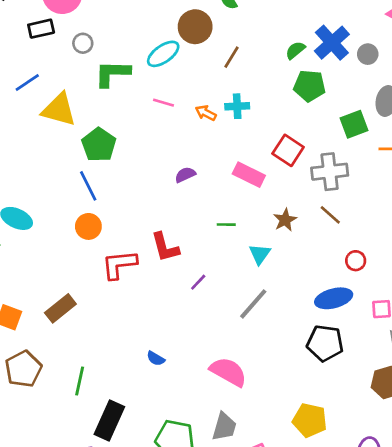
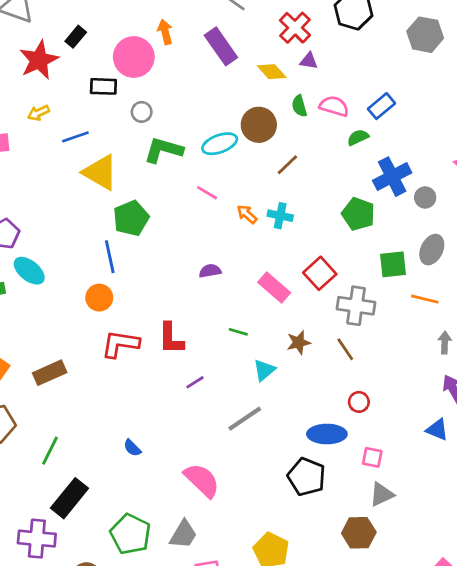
green semicircle: (295, 50) -> (358, 137), moved

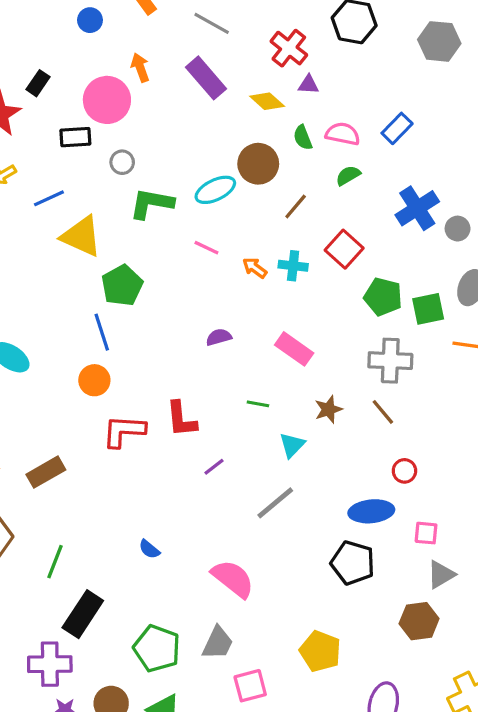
green semicircle: (358, 137) -> (348, 175), moved
green pentagon: (358, 214) -> (383, 297), moved
red square: (320, 273) -> (344, 249), moved

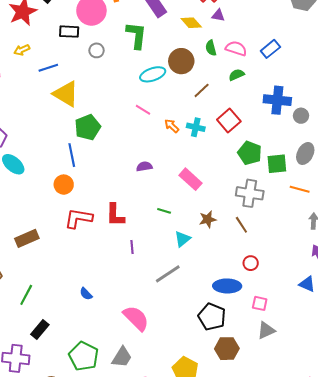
green L-shape: (151, 203) -> (136, 35), moved, turned 80
blue cross: (417, 208) -> (277, 100), turned 32
purple line: (214, 467) -> (132, 247), turned -64
black rectangle: (83, 614) -> (40, 330), size x0.7
brown hexagon: (419, 621) -> (227, 349), moved

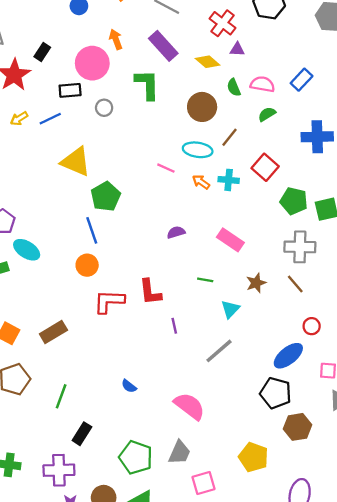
blue line: (48, 68) -> (50, 119), moved
cyan ellipse: (153, 74) -> (198, 150), moved, turned 35
blue ellipse: (227, 286) -> (288, 356), turned -32

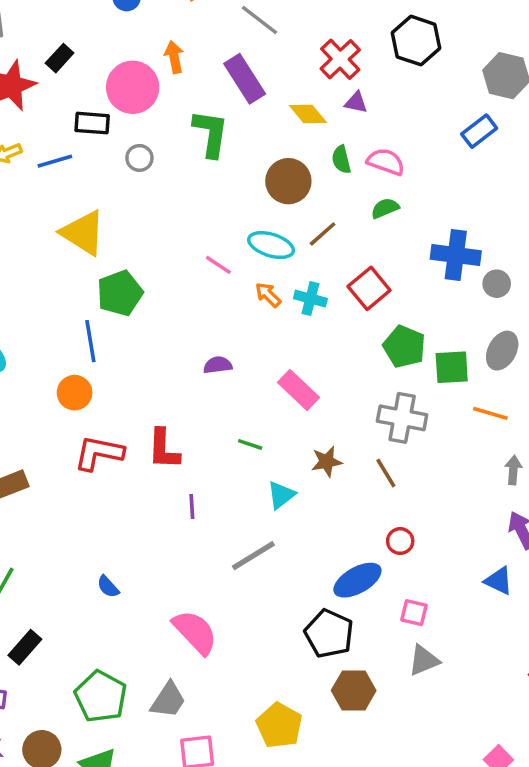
blue rectangle: (302, 80) -> (479, 131), moved

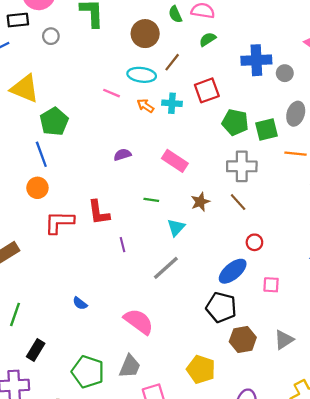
red square: (369, 288) -> (207, 90), turned 30
gray triangle: (424, 660) -> (284, 340), moved

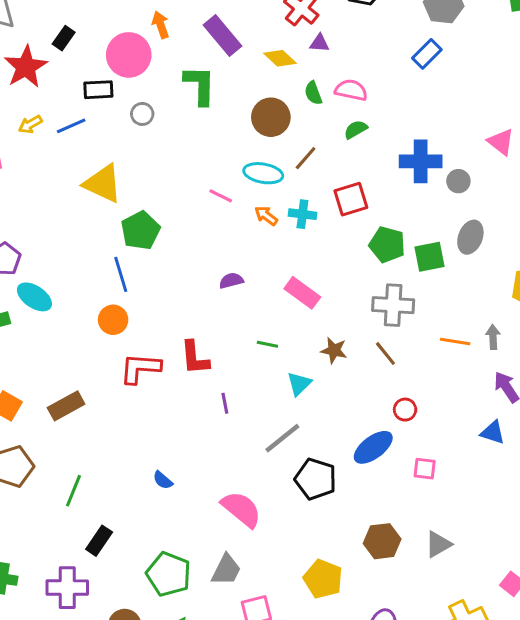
orange line: (296, 154) -> (455, 342), moved
brown star: (200, 202) -> (334, 350), turned 30
black pentagon: (221, 307) -> (316, 479), moved

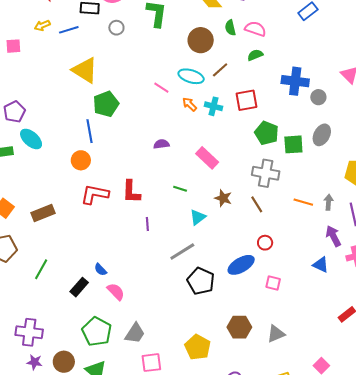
pink semicircle: (241, 509) -> (116, 292), moved, size x0.7
black rectangle: (99, 541) -> (79, 287), moved

